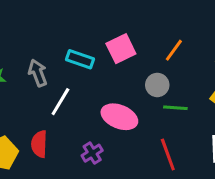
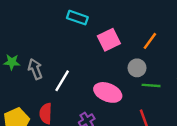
cyan rectangle: (80, 59) -> (77, 18), moved
gray arrow: (38, 73) -> (35, 69), moved

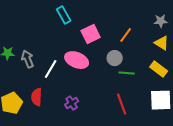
cyan rectangle: (77, 18) -> (64, 15), turned 42
pink ellipse: (108, 92) -> (77, 60), moved

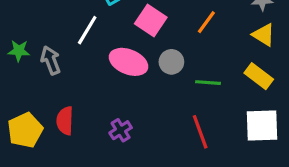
pink square: (91, 34) -> (151, 21), turned -30
gray circle: (115, 58) -> (171, 62), moved
white line: (51, 69) -> (87, 30), moved

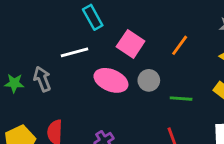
white line: (87, 30) -> (75, 52), turned 44
green star: (19, 51) -> (14, 83), moved

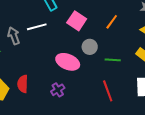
gray arrow: (42, 79) -> (14, 36), moved
pink ellipse: (111, 80) -> (68, 62), moved

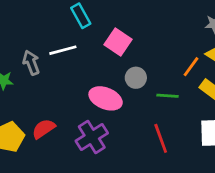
orange line: (112, 22) -> (191, 67), moved
red semicircle: (23, 84) -> (44, 129), turned 54
purple cross: (58, 90) -> (92, 137), size x1.6

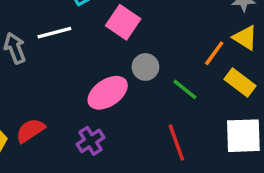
green line: (168, 96) -> (185, 89), turned 35
pink ellipse: (106, 98) -> (108, 93), turned -56
purple cross: (92, 137) -> (90, 141), size x0.7

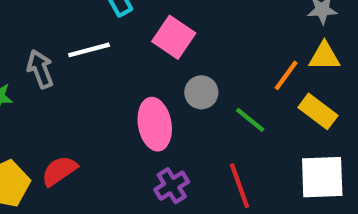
yellow triangle: (245, 38) -> (324, 56), turned -32
pink ellipse: (108, 93) -> (155, 124), turned -66
purple cross: (90, 141) -> (172, 186), moved

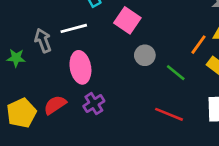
pink ellipse: (155, 124) -> (80, 67), moved
purple cross: (172, 186) -> (94, 104), moved
red line: (240, 186) -> (169, 114), turned -48

